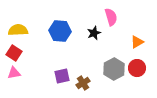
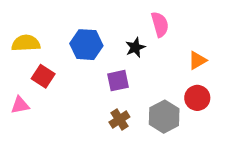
red square: (14, 53) -> (43, 76), moved
gray hexagon: (114, 69) -> (164, 117), moved
purple square: (62, 76) -> (118, 81), moved

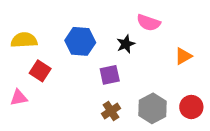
pink semicircle: (160, 24) -> (148, 23), turned 125
red circle: (197, 98) -> (191, 107), moved

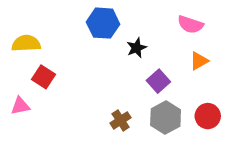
pink semicircle: (148, 23) -> (190, 24), moved
blue hexagon: (80, 41) -> (103, 23), moved
purple square: (110, 75) -> (158, 81), moved, turned -30

